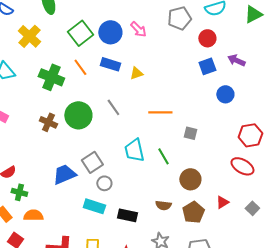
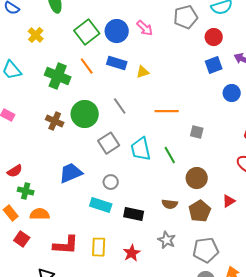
yellow cross: (29, 36) -> (36, 35), size x0.7
gray square: (92, 162) -> (109, 143), moved

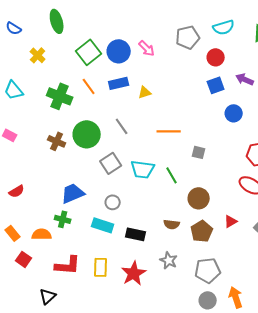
blue rectangle: (117, 63) -> (119, 83), turned -30
cyan trapezoid: (141, 149) -> (143, 169), turned -70
green cross: (26, 191) -> (63, 219), moved
red star: (132, 253) -> (134, 273), size x1.4

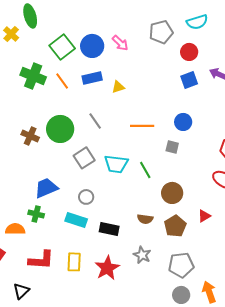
yellow cross: (38, 55) -> (11, 34), moved
green cross: (60, 96) -> (33, 76), moved
blue circle: (234, 113) -> (183, 122), moved

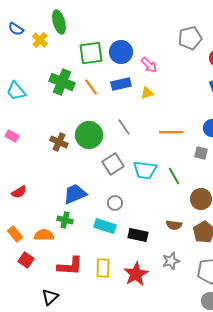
pink arrow: (120, 43) -> (149, 65), moved
green square: (62, 47) -> (91, 53), turned 30
gray star: (142, 255) -> (171, 261), turned 30

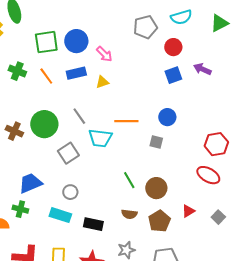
green cross: (62, 82) -> (17, 71), size x0.7
cyan trapezoid: (145, 170) -> (100, 138), moved
green line: (174, 176) -> (129, 180), moved

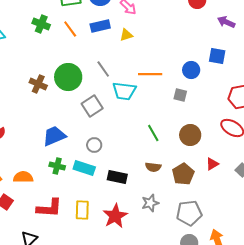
blue square: (173, 75) -> (217, 56), moved, turned 30
brown circle: (156, 188) -> (190, 135), moved
green cross: (20, 209) -> (57, 166), moved

